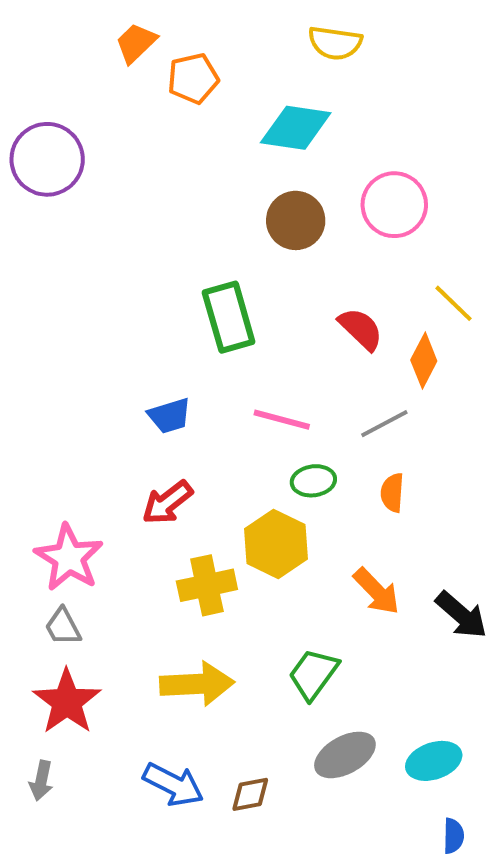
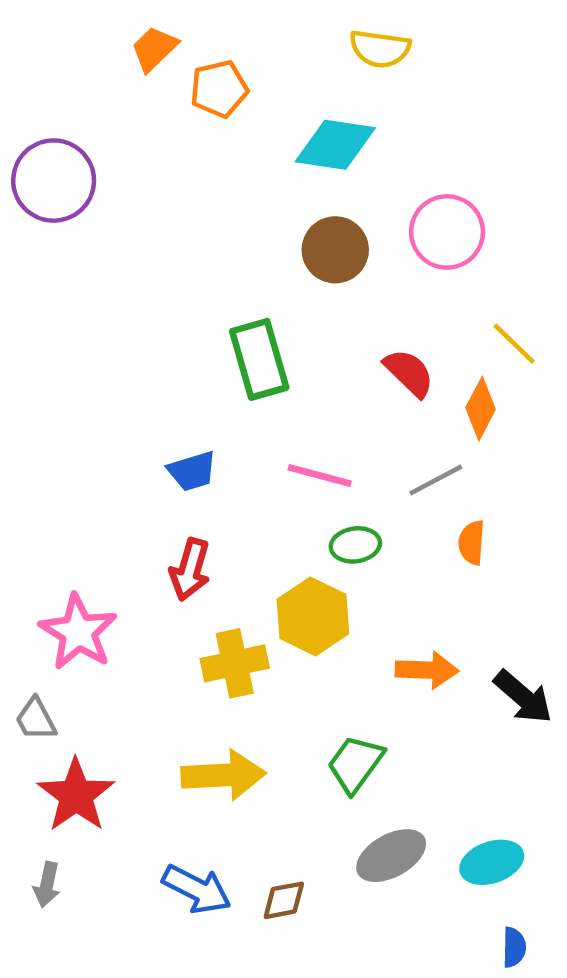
orange semicircle: (392, 493) -> (472, 543), moved
red arrow: (167, 503) -> (190, 569), turned -36
orange arrow: (377, 591) -> (427, 670), turned -44
gray trapezoid: (63, 627) -> (36, 719), moved

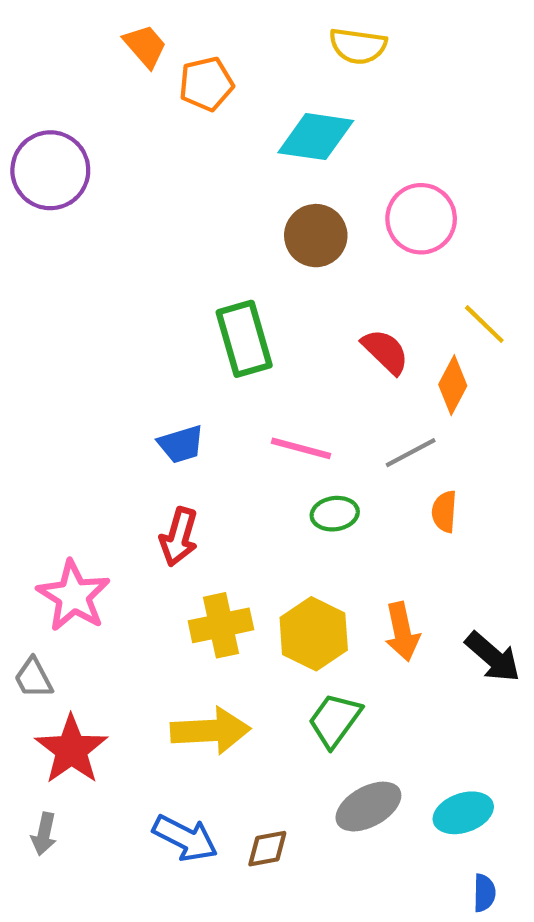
orange trapezoid: (154, 49) -> (145, 46), turned 93
yellow hexagon: (313, 616) -> (314, 634), moved
orange arrow: (427, 670) -> (402, 632), turned 76

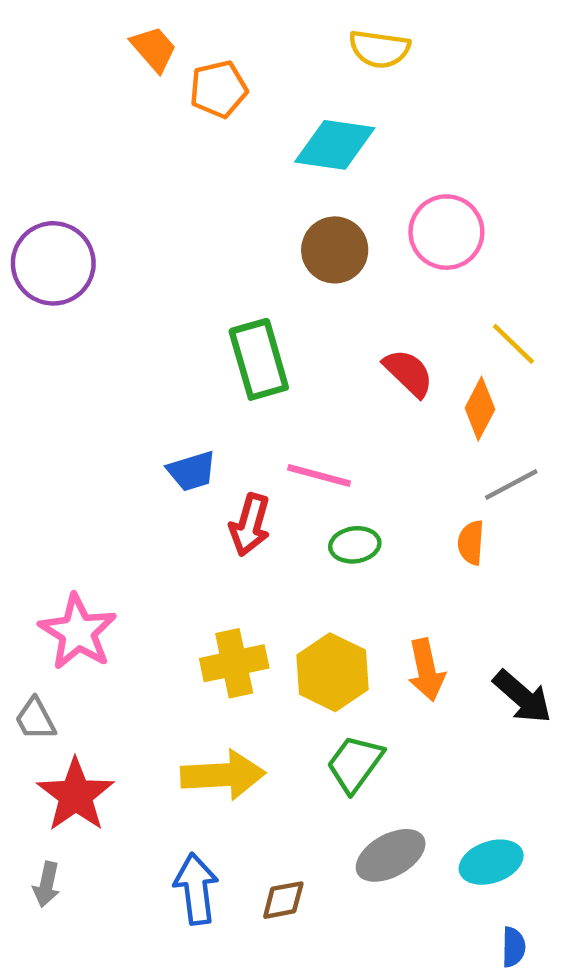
purple circle: (50, 170) -> (53, 263), moved
gray line: (411, 453) -> (511, 485), moved
red arrow: (179, 537) -> (250, 525), moved
blue arrow: (185, 838) -> (196, 889), turned -124

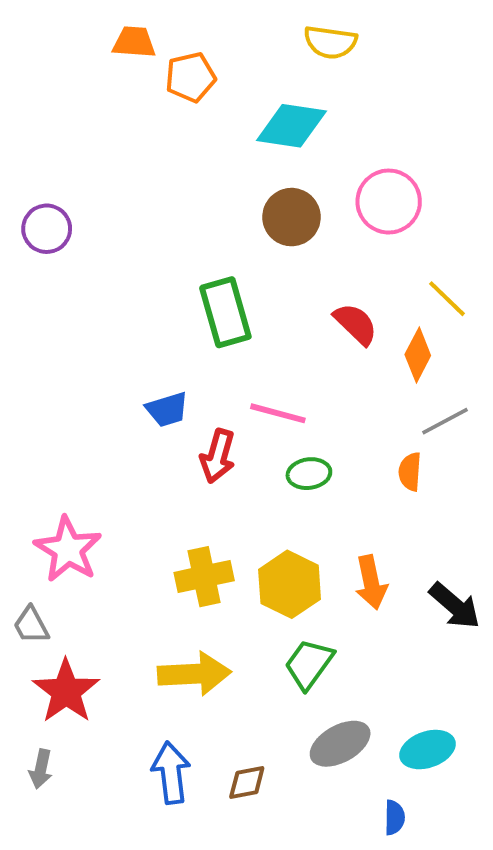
orange trapezoid: (154, 49) -> (134, 42), turned -45
purple circle: (53, 263) -> (47, 229), size x0.7
blue semicircle: (513, 947) -> (394, 818), moved

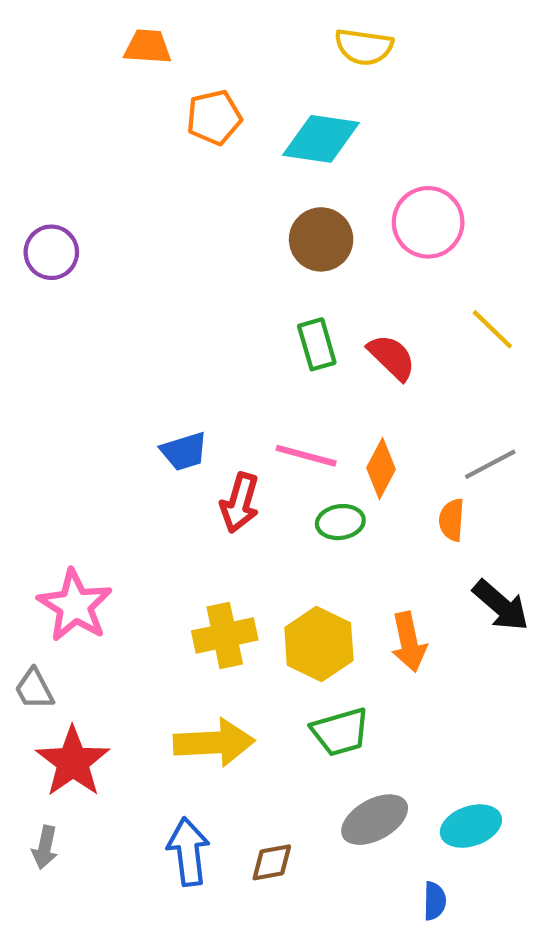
orange pentagon: (190, 77) -> (214, 117), moved
green rectangle: (225, 312) -> (317, 344), moved, size x0.7
orange diamond: (418, 355) -> (381, 468), moved
black arrow: (455, 606) -> (501, 606), moved
green trapezoid: (309, 664) -> (340, 732), turned -142

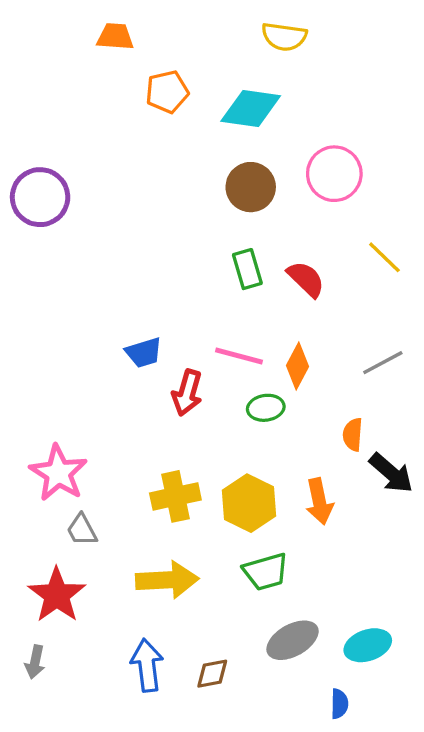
purple circle: (51, 252) -> (40, 197), size x1.4
orange semicircle: (452, 520) -> (353, 435), moved
gray trapezoid: (34, 689) -> (82, 530), moved

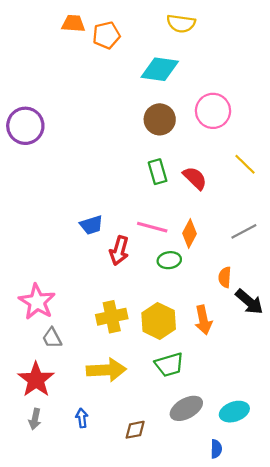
orange pentagon: (167, 92) -> (106, 35), moved
gray arrow: (35, 662) -> (35, 419), moved
blue arrow: (147, 665) -> (82, 418), moved, size x0.6

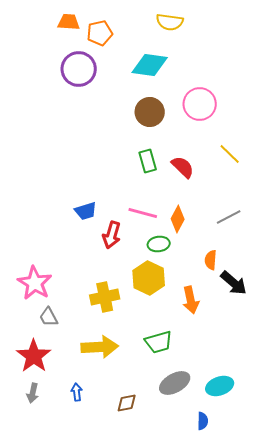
purple circle: (25, 126) -> (79, 69), moved
yellow hexagon: (159, 321) -> (149, 278), moved

